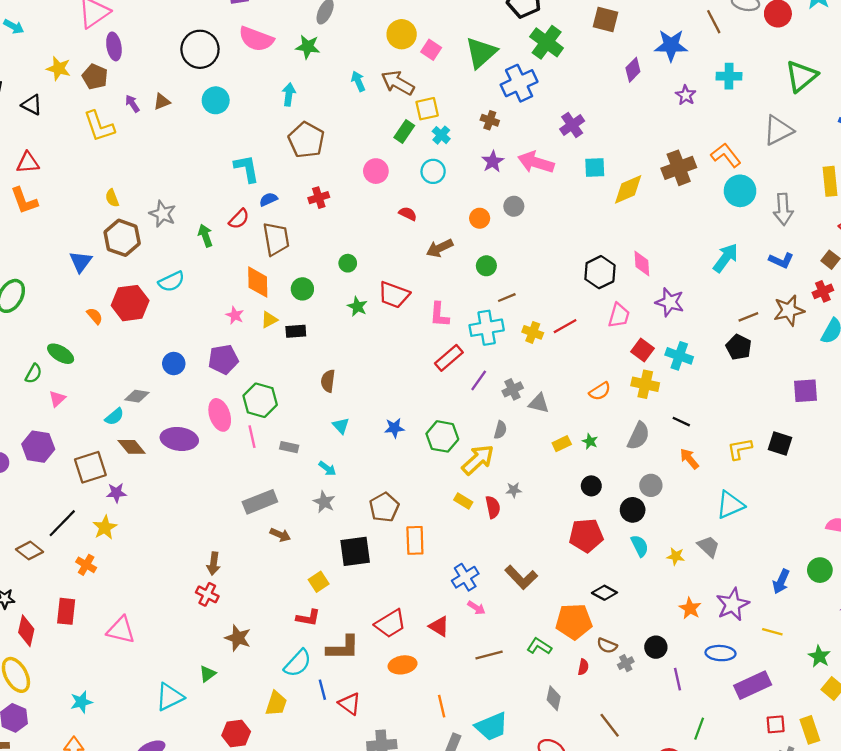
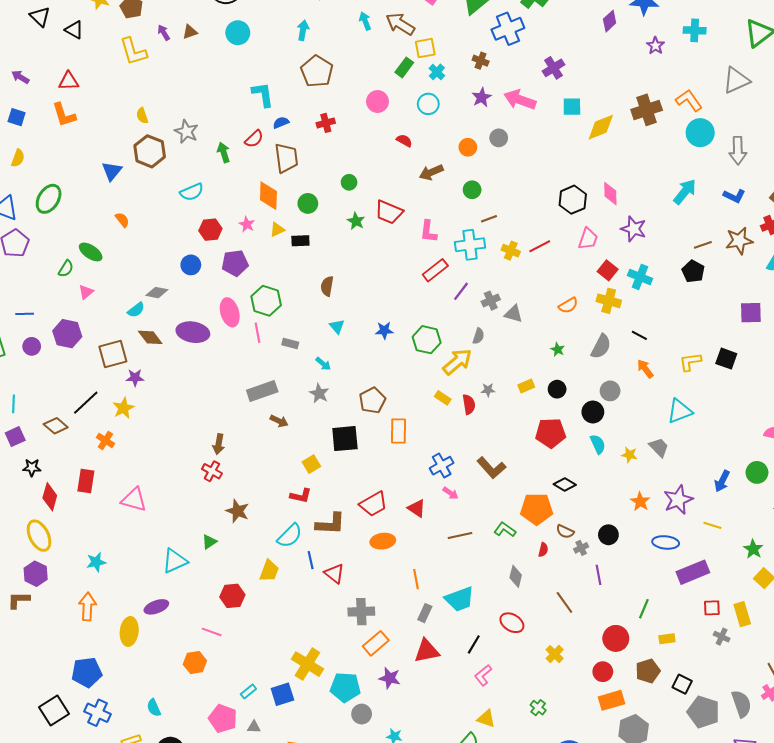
red hexagon: (130, 303) -> (210, 230), moved, size x0.7
yellow rectangle: (562, 444) -> (526, 386), moved
purple line: (677, 679) -> (598, 575), moved

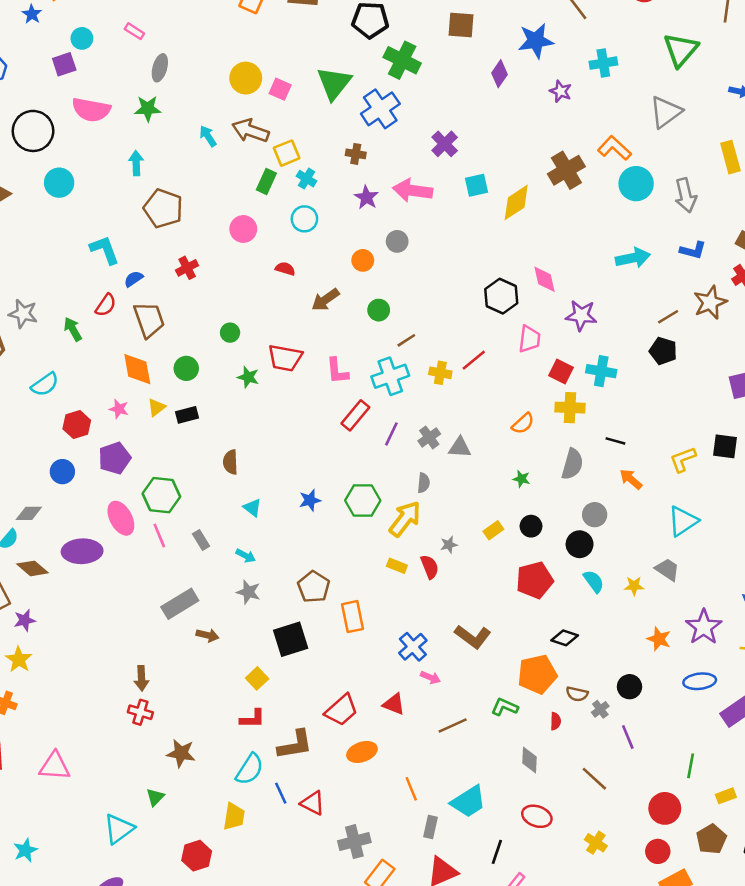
cyan arrow: (685, 192) -> (633, 258), turned 52
gray rectangle: (290, 344) -> (201, 540), turned 56

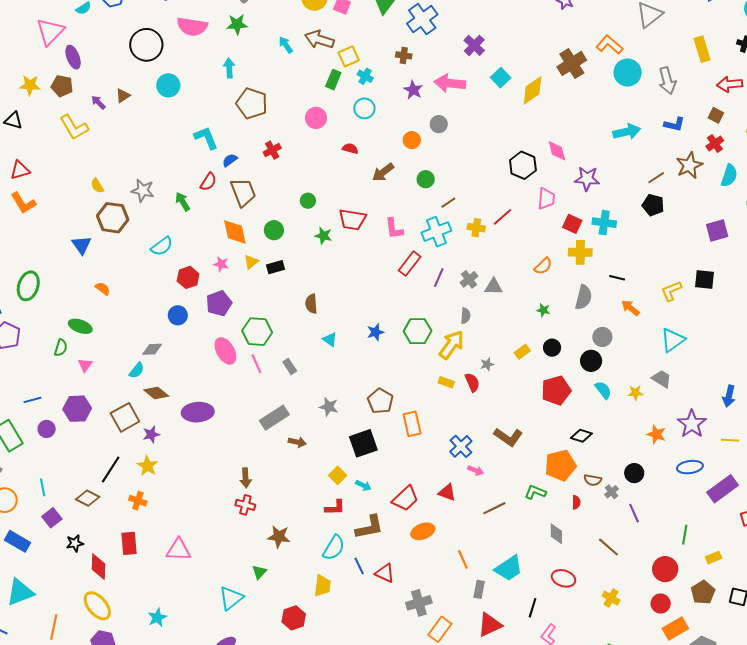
cyan square: (477, 185) -> (501, 78), turned -30
purple ellipse: (82, 551) -> (198, 412), moved
cyan arrow: (246, 556) -> (363, 485), moved

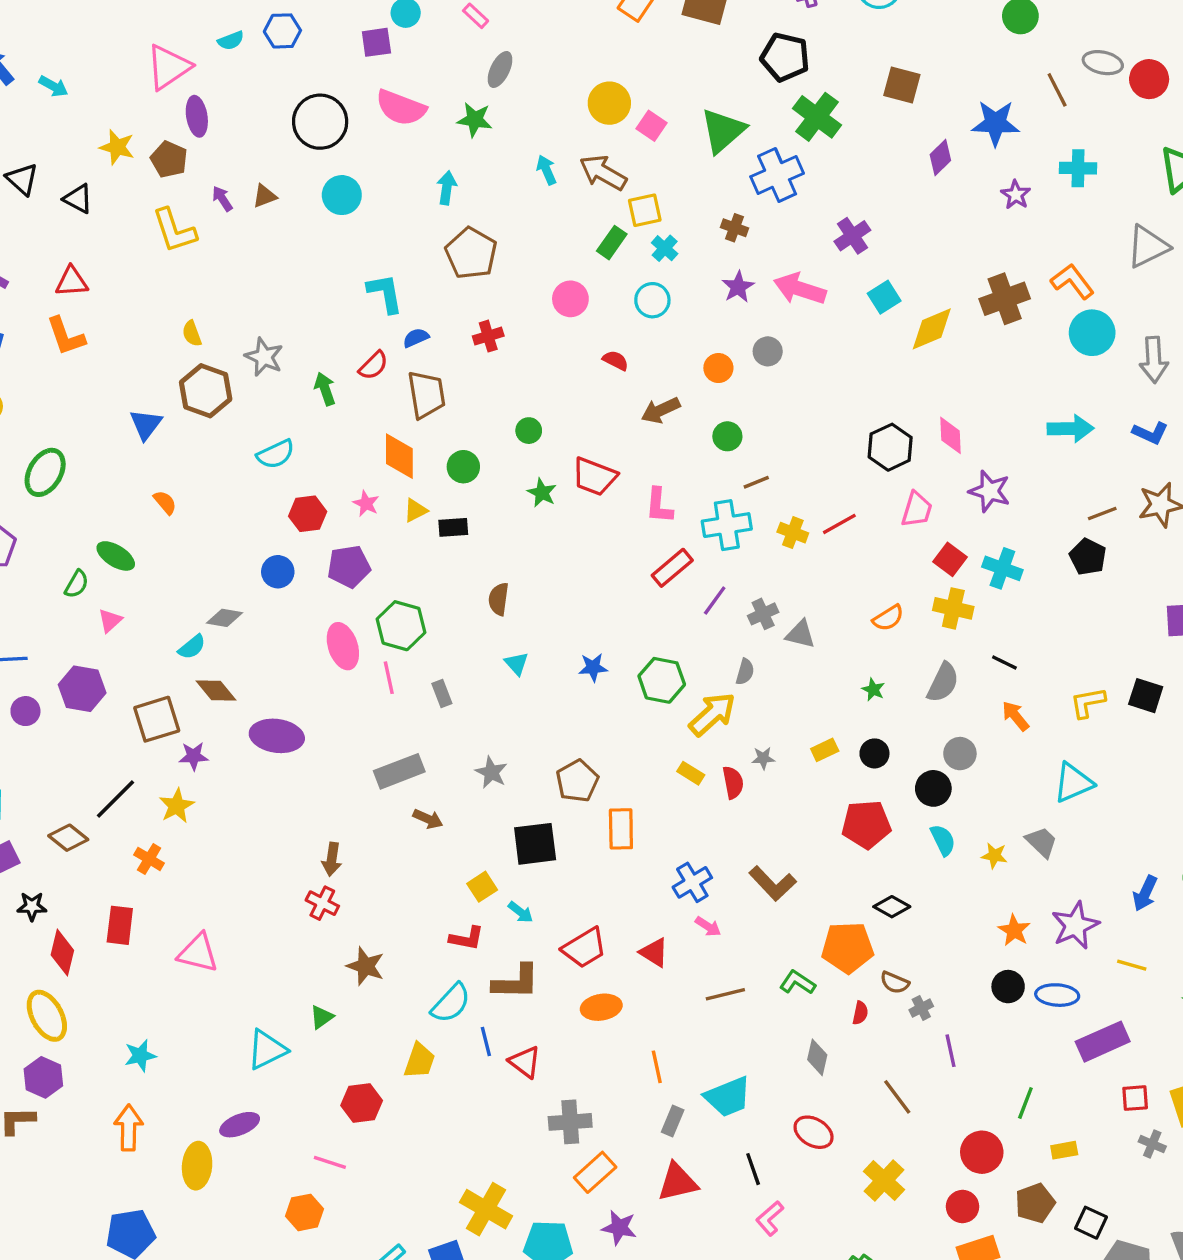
black circle: (634, 473) -> (1008, 987), moved
yellow cross: (611, 598) -> (884, 1181), size x1.4
black line: (533, 608) -> (753, 1169), turned -48

